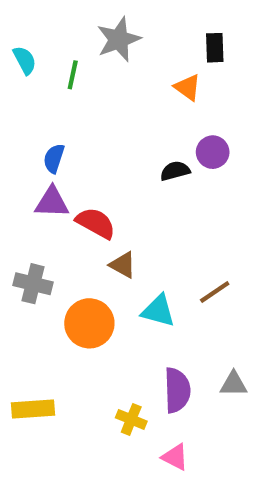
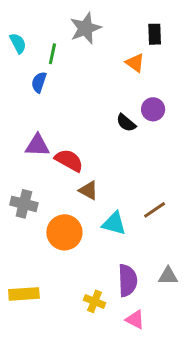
blue semicircle: (54, 158) -> (39, 82), moved
black semicircle: (175, 171) -> (126, 123), turned -125
pink triangle: (175, 457) -> (135, 319), moved

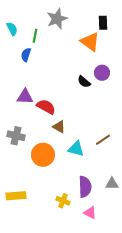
orange triangle: (135, 63) -> (90, 42), size x1.5

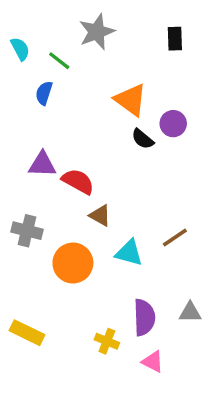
green line: (35, 36) -> (59, 61), turned -64
orange triangle: (90, 42) -> (131, 100), moved
yellow rectangle: (16, 196) -> (27, 333), turned 30

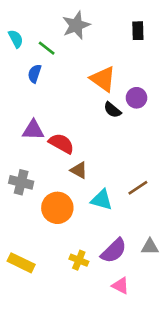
purple semicircle: (144, 317) -> (114, 251), turned 48
yellow cross: (107, 341) -> (79, 260), moved

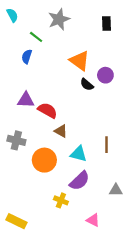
cyan semicircle: (16, 39) -> (12, 15), moved
brown line: (138, 188) -> (106, 145), turned -56
purple semicircle: (114, 251) -> (80, 181), moved
yellow rectangle: (21, 263) -> (16, 221), moved

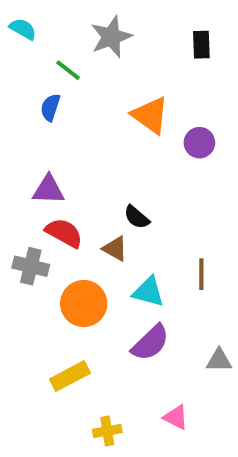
cyan semicircle: (12, 15) -> (23, 29), turned -32
black semicircle: (87, 85) -> (137, 217), moved
red semicircle: (47, 110) -> (64, 233), moved
yellow cross: (61, 200) -> (107, 431), moved, turned -32
yellow rectangle: (16, 221) -> (70, 376), moved, turned -54

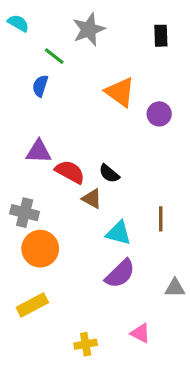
red semicircle: (64, 233) -> (70, 172), moved
orange circle: (84, 303) -> (40, 249), moved
yellow rectangle: (70, 376) -> (32, 305), moved

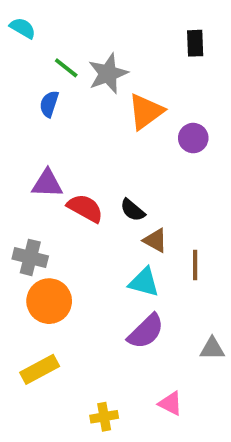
gray star: (89, 29) -> (108, 74), moved
orange triangle: (120, 92) -> (146, 111), turned 48
brown triangle: (92, 199) -> (155, 240), moved

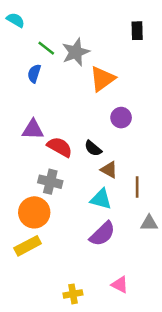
purple circle: (193, 138) -> (121, 118), moved
gray cross: (30, 257) -> (50, 182), moved
gray triangle: (212, 348) -> (149, 223), moved
yellow rectangle: (40, 369) -> (28, 246), moved

